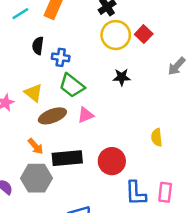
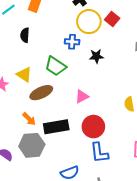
blue cross: (61, 57) -> (72, 42), moved
pink triangle: (86, 115) -> (82, 96), moved
blue L-shape: (136, 193) -> (99, 153), moved

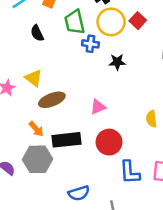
black semicircle: (25, 35) -> (37, 33), turned -32
green trapezoid: (56, 66) -> (75, 22), moved, turned 40
blue L-shape: (99, 153) -> (130, 172), moved

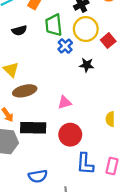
red square: (138, 21) -> (108, 41), moved
black semicircle: (37, 33) -> (19, 30), turned -88
blue cross: (90, 44) -> (65, 46), turned 32

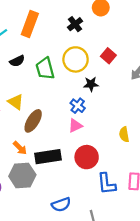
green trapezoid: (54, 25) -> (45, 69), moved
yellow circle: (86, 29) -> (76, 59), moved
blue cross: (65, 46) -> (78, 106), moved
brown ellipse: (25, 91) -> (33, 121), turned -35

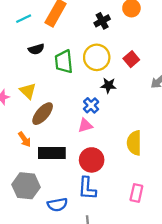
yellow semicircle: (124, 134) -> (134, 143), size x1.5
gray hexagon: (22, 175) -> (26, 186), moved
blue L-shape: (107, 184) -> (87, 188), moved

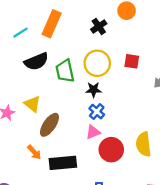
black semicircle: (36, 49) -> (36, 61), size x1.5
red square: (131, 59) -> (132, 61), turned -35
black star: (108, 85) -> (94, 90), moved
red circle: (92, 160) -> (111, 150), moved

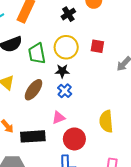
brown ellipse: (49, 125) -> (34, 90), moved
pink triangle: (93, 132) -> (59, 118), moved
red circle: (111, 150) -> (74, 139), moved

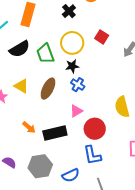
red square: (97, 46) -> (102, 37), turned 32

